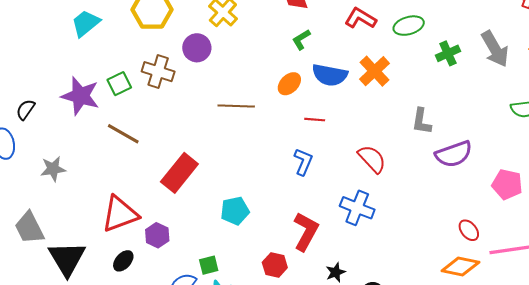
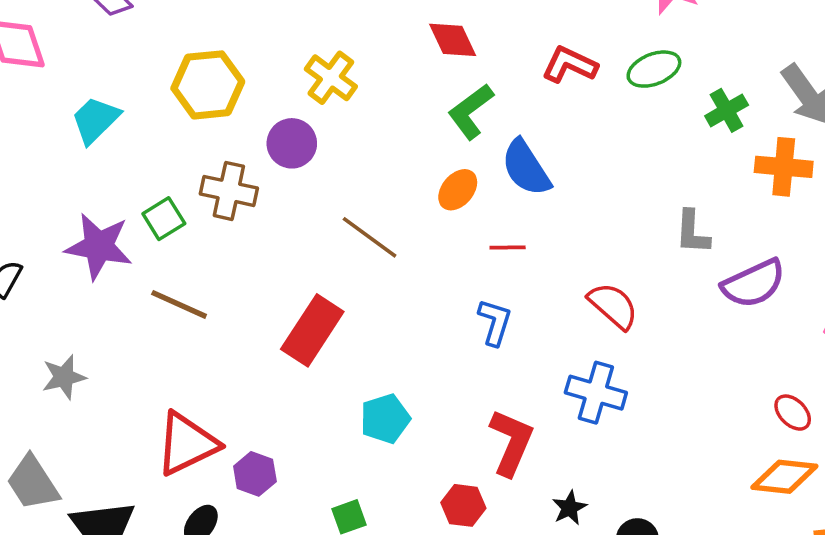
green L-shape: (301, 40) -> (471, 111), size x1.5
orange cross: (375, 71) -> (784, 167), moved, turned -36
blue semicircle: (330, 75) -> (526, 168), turned 52
brown line: (236, 106) -> (370, 237), turned 40
red rectangle: (179, 173) -> (312, 330), moved

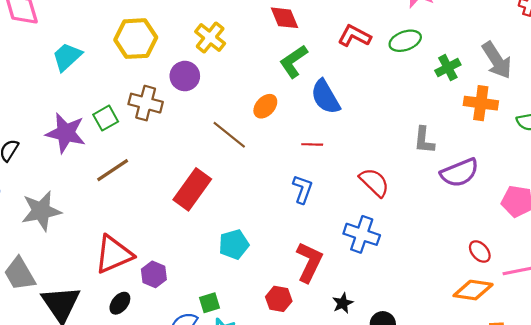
orange ellipse: (458, 190) -> (265, 106), moved
brown line: (179, 304) -> (113, 170), turned -60
gray star: (64, 377) -> (41, 211), size x1.5

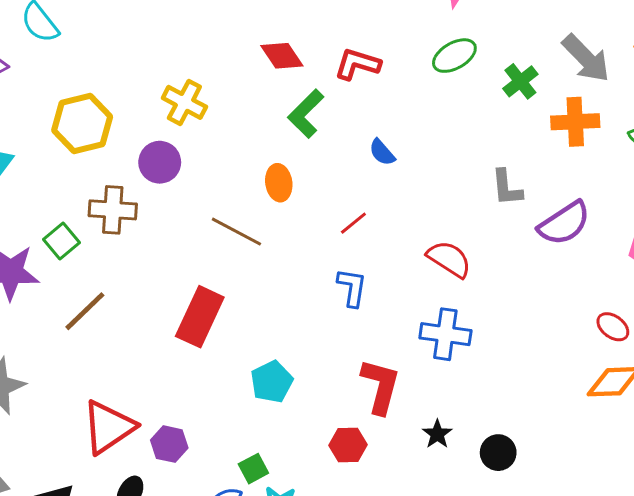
red L-shape: (354, 36) -> (357, 64), moved
blue semicircle: (325, 97) -> (382, 152), moved, size x0.6
orange ellipse: (265, 106) -> (279, 183), turned -40
red line: (312, 144) -> (353, 223), turned -30

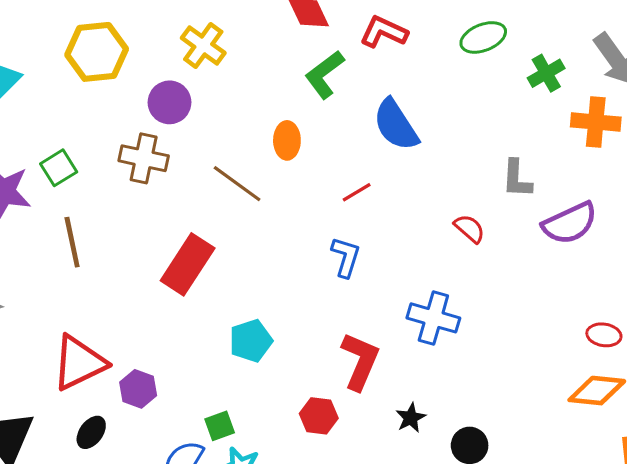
blue semicircle: (382, 152) -> (396, 125), size x1.8
brown cross: (113, 210) -> (144, 158), moved
red semicircle: (449, 259) -> (470, 228), moved, size x0.7
brown line: (85, 311) -> (72, 242), turned -66
red ellipse: (613, 327) -> (604, 335), turned -36

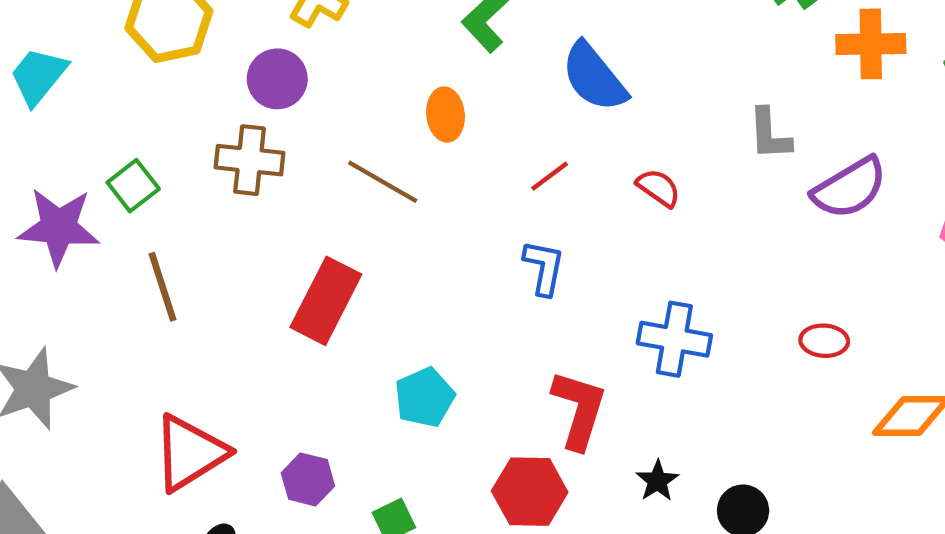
red semicircle: (470, 228) -> (659, 188), moved
red ellipse: (604, 335) -> (824, 341), moved
purple hexagon: (138, 389) -> (308, 479), moved
red hexagon: (319, 416) -> (530, 492), size x1.4

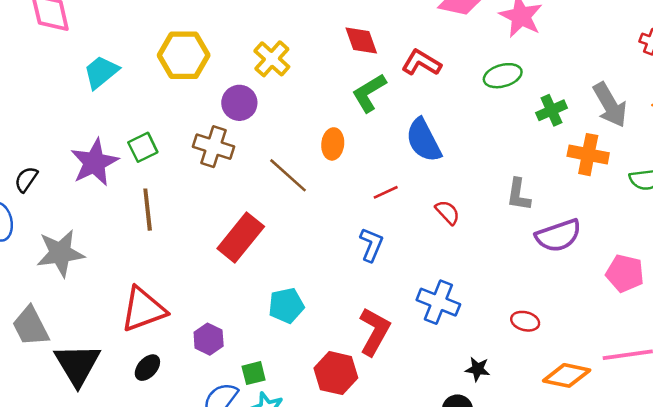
purple star: (59, 227) -> (94, 162), turned 30
black star: (657, 481) -> (478, 369), moved, turned 30

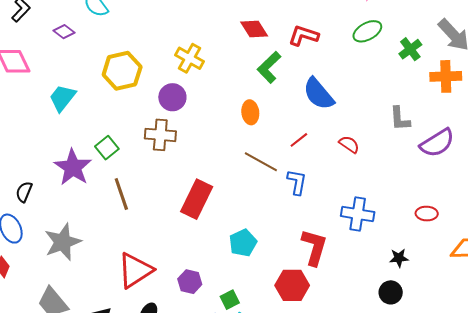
brown line: (288, 175) -> (261, 162), moved

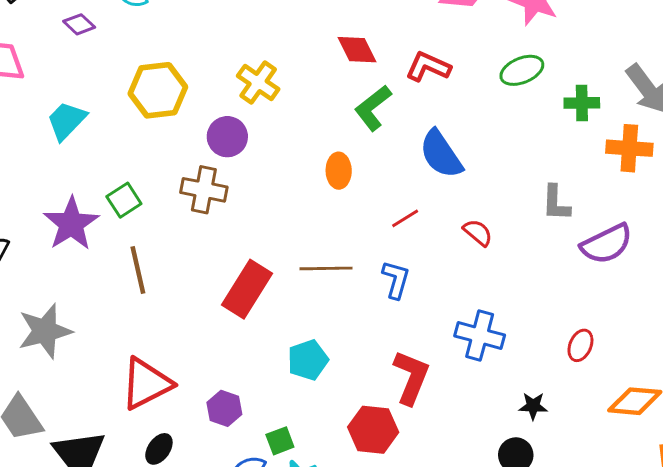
green cross: (410, 49) -> (582, 103), turned 30
brown line: (261, 162) -> (326, 268), moved, turned -36
red ellipse: (427, 214) -> (580, 345), turned -75

